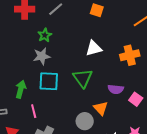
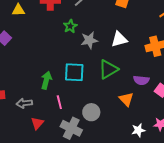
gray star: (42, 56) -> (89, 40), moved
green triangle: (83, 78) -> (108, 69), turned 35
gray circle: (85, 121) -> (91, 112), moved

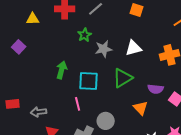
green arrow: (46, 80) -> (62, 70), moved
pink line: (59, 102) -> (78, 104), moved

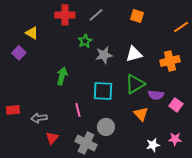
yellow triangle: (33, 19) -> (32, 33), moved, turned 32
green triangle: (123, 78) -> (135, 84), moved
cyan square: (89, 81) -> (103, 91), moved

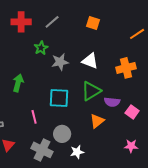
white triangle: (134, 54) -> (90, 61), turned 36
orange triangle: (141, 114) -> (97, 121), turned 35
white star: (153, 145) -> (77, 152), moved

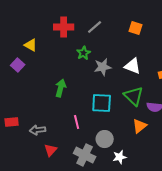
green triangle: (91, 91) -> (134, 96), turned -45

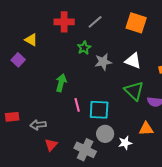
orange square: (136, 28) -> (136, 23), size x1.5
cyan square: (102, 103) -> (99, 110), moved
pink line: (77, 122) -> (77, 105), moved
orange triangle: (140, 126) -> (146, 129), moved, turned 35
white star: (120, 157) -> (125, 143), moved

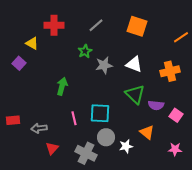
red cross: (64, 22) -> (54, 25), moved
pink line: (77, 105) -> (74, 118), moved
orange triangle: (146, 129) -> (147, 132), turned 42

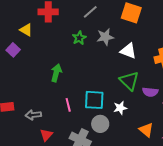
gray star: (104, 65) -> (105, 37), moved
orange triangle: (147, 132) -> (146, 130), moved
white star: (126, 146) -> (120, 108), moved

